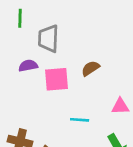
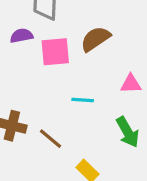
brown semicircle: (90, 68) -> (95, 39), size x1.4

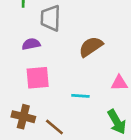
pink square: (55, 52) -> (38, 78), moved

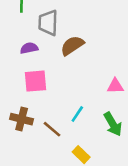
brown semicircle: (91, 47) -> (72, 46), moved
cyan line: (80, 96) -> (77, 114), moved, turned -60

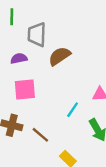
cyan line: (77, 114) -> (73, 110), moved

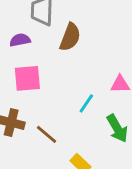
brown semicircle: (59, 56) -> (70, 37), turned 145

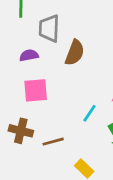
brown line: (46, 134) -> (53, 142), turned -55

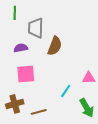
brown cross: (21, 131) -> (15, 104), turned -30

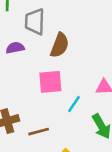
pink square: (26, 74) -> (50, 82), moved

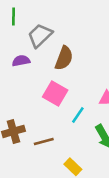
gray trapezoid: (35, 22) -> (40, 35), turned 44
pink square: (50, 82) -> (55, 94), turned 35

